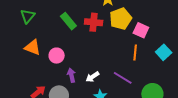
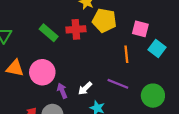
yellow pentagon: (121, 19) -> (104, 20), turned -30
pink square: (141, 30) -> (140, 29), moved
pink circle: (57, 56) -> (42, 72), size x1.5

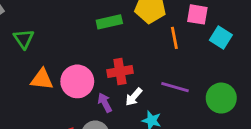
red cross: (76, 29) -> (120, 72), moved
green rectangle: (49, 33) -> (109, 22), moved, turned -48
orange line: (126, 54) -> (174, 38), moved

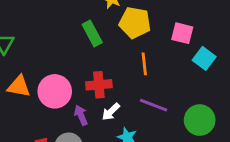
green rectangle: (109, 22) -> (92, 33), turned 70
orange line: (174, 38) -> (144, 64), moved

